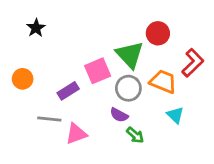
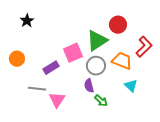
green triangle: (130, 55) -> (97, 41), turned 40
purple semicircle: (119, 115) -> (89, 86), turned 48
pink triangle: (76, 134) -> (57, 100), turned -36

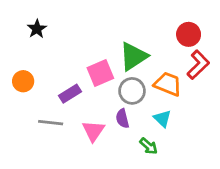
red circle: (118, 25) -> (189, 34), moved
cyan triangle: (131, 86) -> (162, 118), moved
pink triangle: (57, 100) -> (93, 131), moved
green arrow: (101, 101) -> (149, 146), moved

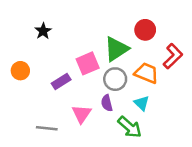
black star: (37, 29) -> (43, 31), moved
red circle: (189, 34) -> (145, 30), moved
gray line: (51, 123) -> (47, 128), moved
green arrow: (149, 146) -> (130, 127), size x1.5

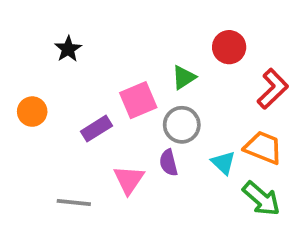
green triangle: (116, 49) -> (184, 77), size x0.6
orange trapezoid: (146, 73) -> (263, 148), moved
green arrow: (130, 127) -> (261, 199), moved

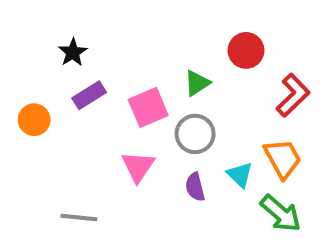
purple rectangle: (97, 129) -> (89, 95), moved
orange trapezoid: (263, 148) -> (283, 158), turned 39
purple semicircle: (169, 163) -> (195, 187), moved
pink triangle: (129, 180) -> (138, 167), moved

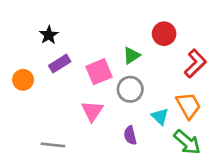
purple semicircle: (195, 187) -> (130, 135), moved

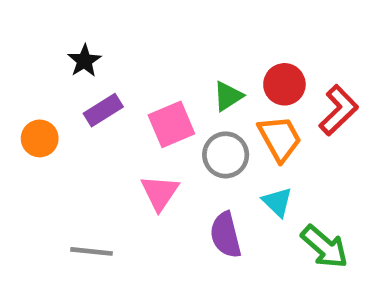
red circle: (164, 34) -> (284, 84), moved
orange trapezoid: (188, 106) -> (280, 138), moved
purple semicircle: (130, 135) -> (226, 235), size x1.4

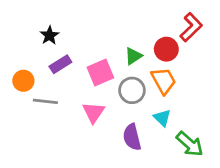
red L-shape: (339, 110) -> (191, 27), moved
gray line: (91, 251) -> (45, 101), moved

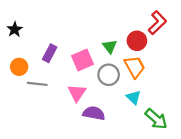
black star: (49, 35) -> (15, 29), moved
green triangle: (133, 56) -> (110, 46), turned -35
purple rectangle: (60, 64) -> (50, 53), turned -30
purple semicircle: (132, 137) -> (94, 113), moved, turned 115

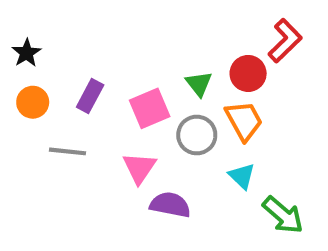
orange circle: (19, 67) -> (33, 102), moved

